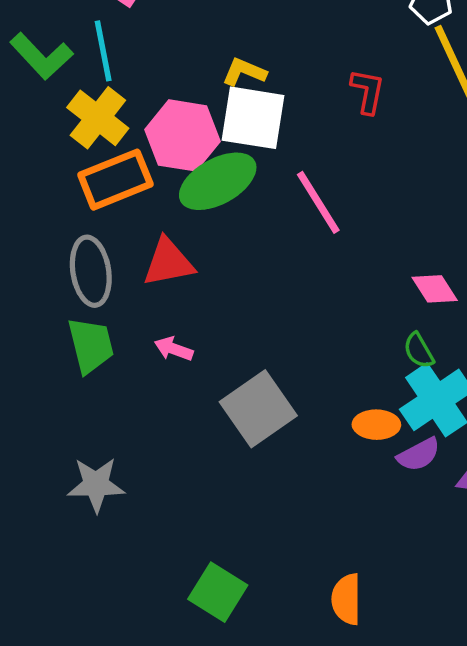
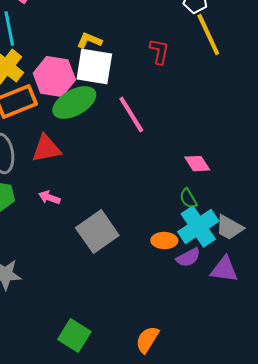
orange semicircle: (346, 599) -> (147, 340), turned 32

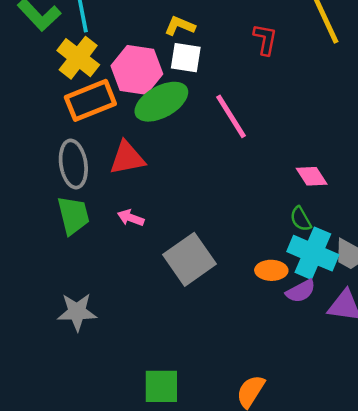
white square: (94, 67) -> (186, 58), size x0.7
cyan cross: (198, 227) -> (313, 253), turned -33
green square: (74, 336) -> (161, 386), turned -32

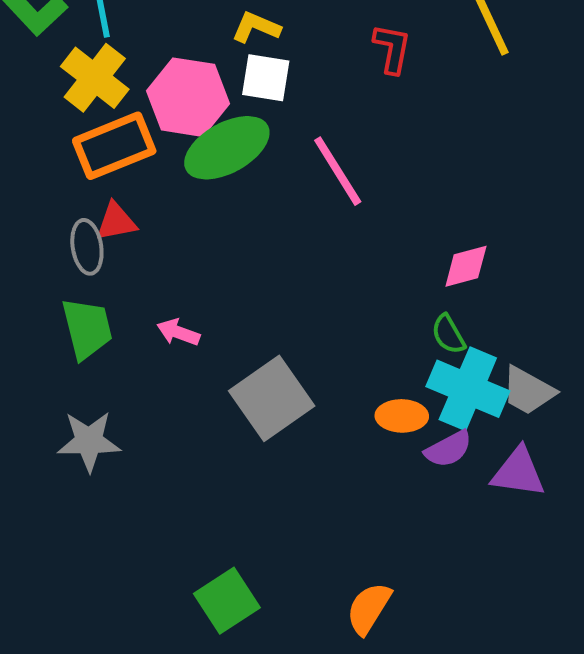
red triangle: (127, 158) -> (116, 222), moved, size x0.7
gray ellipse: (73, 164) -> (87, 247), size x0.7
pink diamond: (312, 176) -> (466, 266), turned -72
gray star: (77, 312) -> (89, 441), moved
green square: (161, 386) -> (227, 601), turned -33

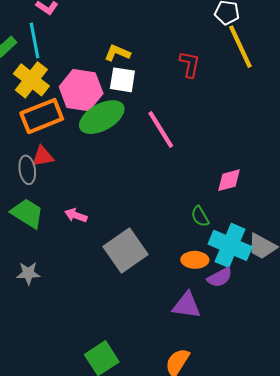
green trapezoid: (87, 328) -> (27, 213), turned -44
green semicircle: (448, 334) -> (200, 216), moved
gray star: (89, 441) -> (28, 273), size x0.7
purple triangle: (518, 472) -> (187, 305), moved

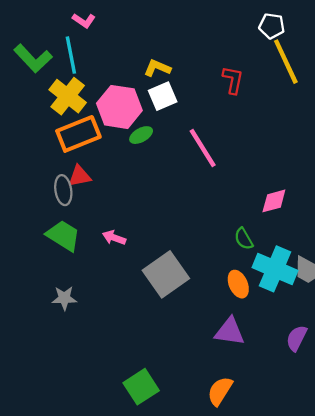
white square: (122, 80) -> (163, 96), turned -32
green ellipse: (102, 117) -> (141, 135), size x0.5
orange ellipse: (195, 260) -> (238, 284), turned 65
purple semicircle: (220, 277) -> (297, 338), moved, turned 145

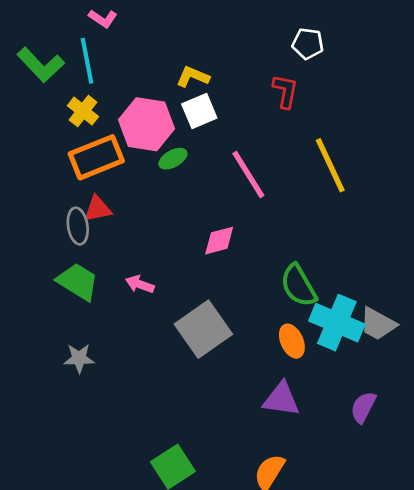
white pentagon: (272, 26) -> (308, 44), moved
yellow line: (286, 62) -> (330, 165), moved
yellow cross: (68, 96) -> (83, 111), size x0.7
pink diamond: (274, 201) -> (219, 241), moved
green semicircle: (244, 239) -> (299, 286), size x1.6

